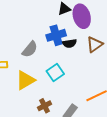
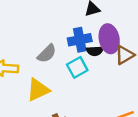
purple ellipse: (82, 16) -> (109, 39), moved
cyan square: (55, 72) -> (77, 67), moved

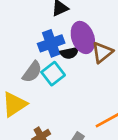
gray semicircle: (47, 54) -> (32, 72), moved

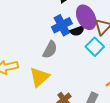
cyan square: (53, 74) -> (95, 47), moved

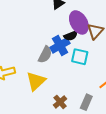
blue cross: (62, 25) -> (60, 45), moved
cyan square: (95, 47) -> (80, 57), moved, turned -30

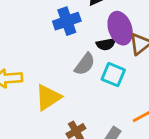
blue cross: (60, 45) -> (67, 21), moved
gray semicircle: (45, 55) -> (85, 64), moved

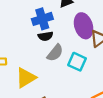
black semicircle: (106, 44) -> (45, 36), moved

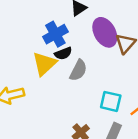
cyan square: (77, 62) -> (111, 101), moved
yellow triangle: (26, 78) -> (44, 64), moved

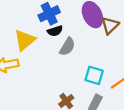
yellow triangle: (44, 64) -> (25, 40), moved

